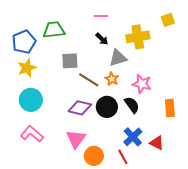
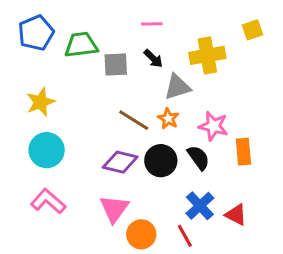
blue pentagon: (24, 42) -> (36, 33), moved
gray square: (70, 61) -> (116, 64), moved
orange rectangle: (170, 108) -> (243, 152), moved

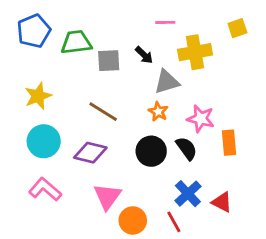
pink line: (152, 24) -> (165, 22), moved
brown line: (134, 120) -> (103, 112), moved
purple diamond: (120, 162) -> (90, 153), moved

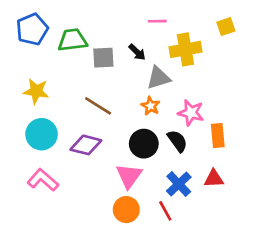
yellow star: (38, 96) -> (36, 91), turned 30
pink triangle: (107, 196) -> (129, 176), moved
red triangle: (222, 202) -> (214, 179), moved, turned -30

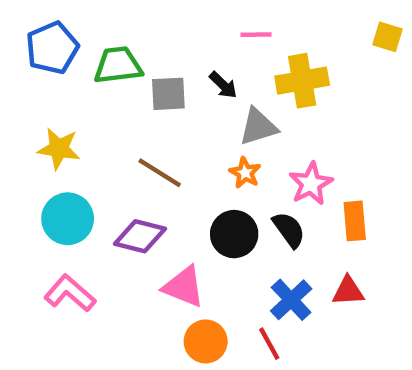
yellow square: (226, 27) -> (388, 37), moved, turned 36
pink star: (191, 113) -> (311, 184), turned 30
pink triangle: (129, 176) -> (184, 287), moved, turned -44

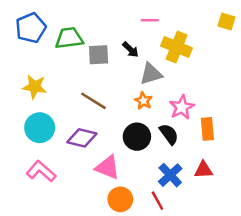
yellow cross: (302, 81) -> (177, 47), turned 32

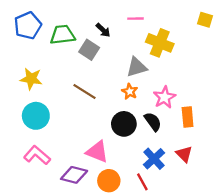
black arrow: (131, 50) -> (103, 30), moved
gray square: (99, 55) -> (89, 50), turned 36
purple diamond: (82, 138) -> (74, 175), moved
red triangle: (203, 170) -> (184, 154), turned 48

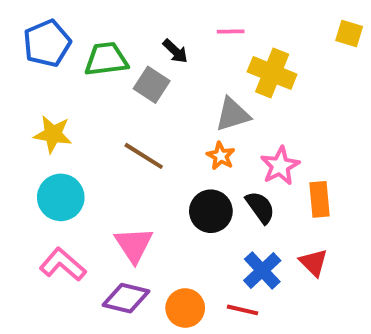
pink triangle: (97, 152) -> (134, 245), moved, turned 35
red line: (142, 182) -> (242, 310), turned -48

